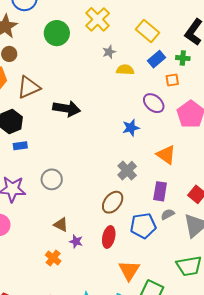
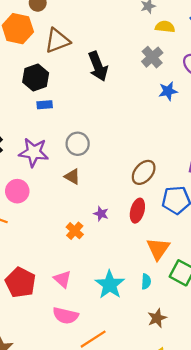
black arrow: (67, 109) -> (98, 66), turned 56
gray cross: (127, 171) -> (152, 57), moved
brown triangle: (61, 225) -> (72, 177), moved

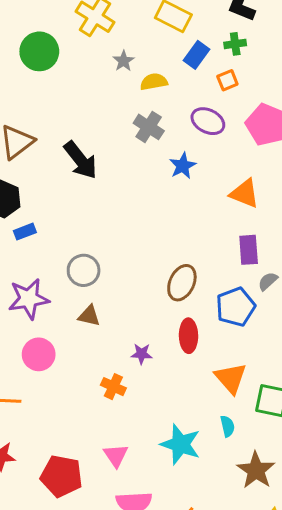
pink circle: (17, 191) -> (39, 354), moved
pink triangle: (62, 279) -> (116, 455), turned 30
brown star: (157, 318) -> (256, 470), size x1.4

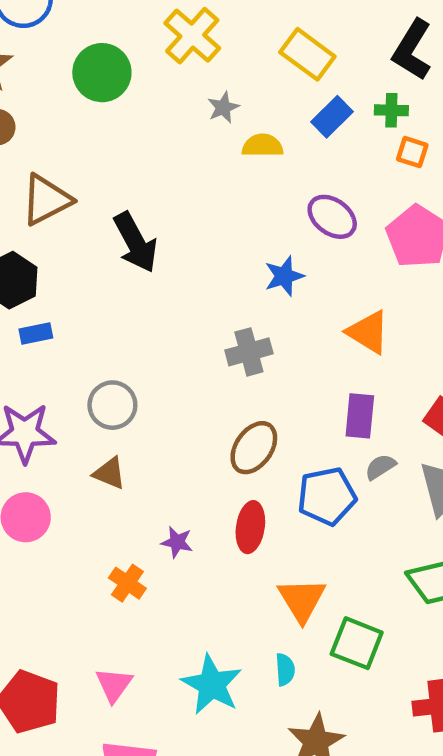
orange square: (227, 80) -> (412, 152), moved, turned 30
gray cross: (149, 127) -> (249, 352), moved, turned 32

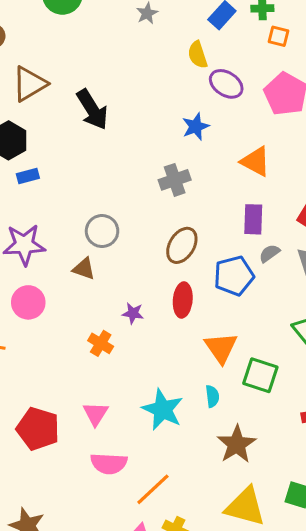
yellow semicircle: (262, 146) -> (198, 55), moved, turned -104
gray circle: (112, 405) -> (102, 231), moved

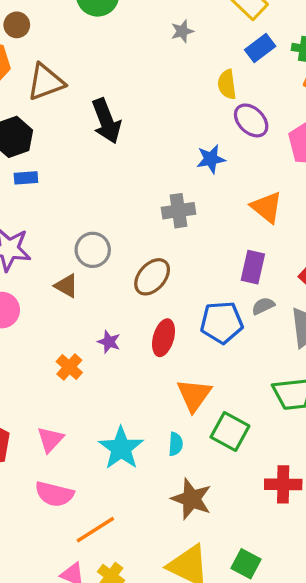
brown ellipse: (182, 245) -> (152, 277), moved
brown star: (237, 444) -> (191, 499), turned -30

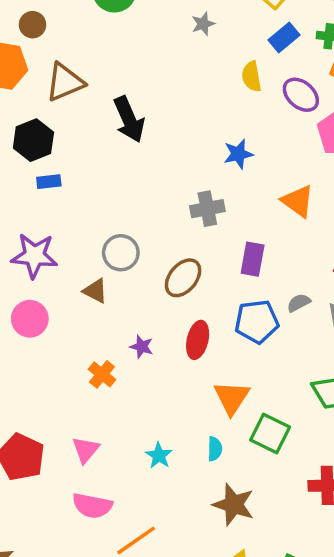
purple ellipse: (251, 120) -> (301, 95), moved
purple rectangle: (253, 267) -> (253, 259), moved
cyan star: (121, 448) -> (159, 456), size x0.6

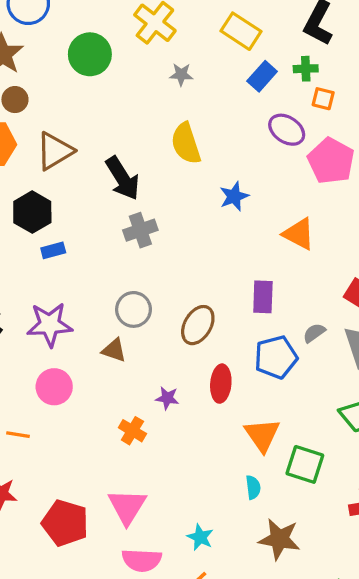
gray star: (203, 24) -> (181, 74), turned 30
yellow semicircle: (252, 76) -> (186, 143), moved, size x1.4
gray cross: (207, 209) -> (140, 230), moved
pink triangle: (86, 450) -> (127, 507), size x1.4
cyan star: (159, 456) -> (200, 537), moved

